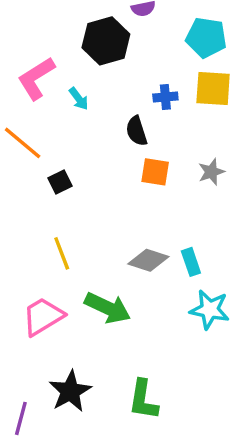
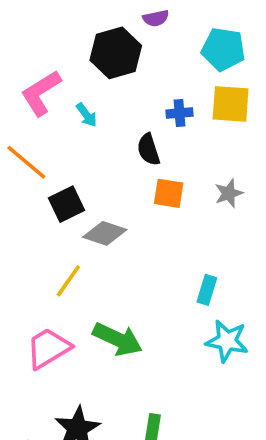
black square: (60, 182) -> (66, 204), size x1.4
yellow line: (62, 253) -> (68, 281), turned 56
gray diamond: (148, 260) -> (105, 233), moved
cyan rectangle: (191, 262) -> (207, 290), turned 36

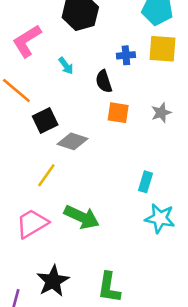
cyan arrow: (87, 115) -> (66, 66), moved

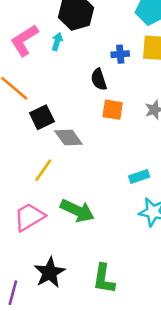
cyan arrow: (66, 66) -> (57, 42), moved, turned -126
gray diamond: (72, 141) -> (68, 137), turned 36
cyan rectangle: (146, 182) -> (139, 177), turned 54

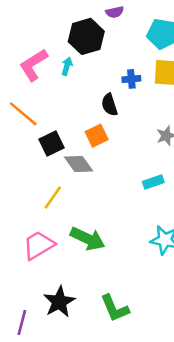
orange square: (113, 110) -> (97, 136), moved, turned -35
cyan rectangle: (139, 177) -> (153, 182), moved
green L-shape: (104, 279) -> (115, 308), turned -32

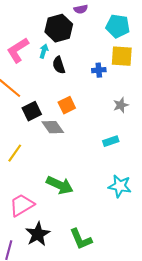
blue cross: (131, 79) -> (99, 70), moved
black semicircle: (109, 105) -> (59, 65), moved
yellow line: (53, 197) -> (15, 153), moved
pink trapezoid: (39, 245) -> (22, 205), moved

